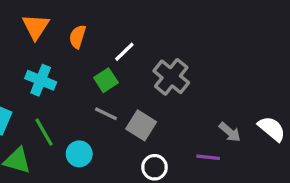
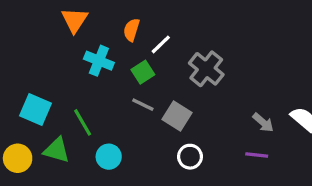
orange semicircle: (77, 37) -> (131, 30), moved
cyan cross: (41, 80) -> (99, 61), moved
cyan circle: (79, 154) -> (109, 157), moved
purple line: (208, 157) -> (257, 155), moved

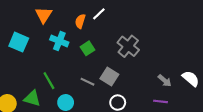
white line: (161, 44) -> (99, 14), moved
gray line: (143, 105) -> (87, 82), moved
cyan square: (35, 109) -> (19, 42), moved

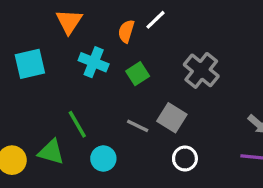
cyan square: (19, 42) -> (30, 64), turned -36

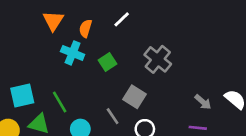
orange semicircle: (126, 31) -> (85, 28), moved
cyan square: (30, 64) -> (22, 96), moved
gray line: (138, 126) -> (113, 116), moved, turned 30

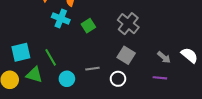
gray square: (135, 97) -> (126, 55), moved
gray line: (113, 116) -> (92, 69), turned -64

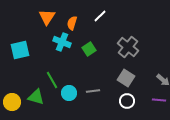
cyan square: (21, 52) -> (20, 50), moved
cyan circle: (67, 79) -> (69, 93), moved
white circle: (118, 79) -> (127, 101), moved

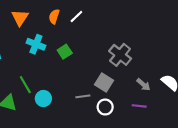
orange semicircle: (72, 23) -> (54, 17), moved
gray cross: (128, 47) -> (120, 55), moved
gray line: (93, 91) -> (83, 96), moved

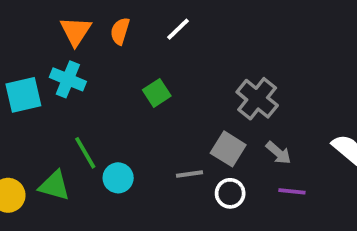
orange semicircle: (54, 17) -> (120, 31), moved
cyan cross: (36, 44) -> (68, 79), moved
gray arrow: (143, 85) -> (278, 153), moved

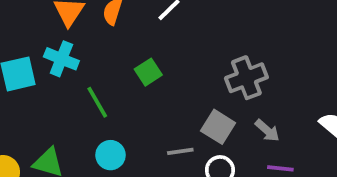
gray cross: (257, 99) -> (246, 78), turned 30
green line: (85, 153) -> (97, 102), moved

